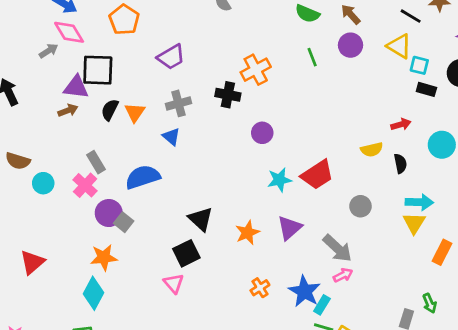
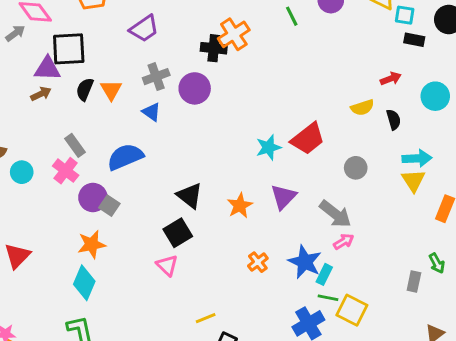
black cross: (228, 95) -> (214, 48), moved
purple circle: (262, 133) -> (195, 88), moved, size x1.4

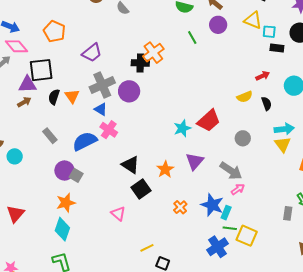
gray cross: (156, 77) -> (102, 85), size x1.4
pink cross: (66, 171) -> (109, 130), moved
black square: (178, 233) -> (141, 189), moved

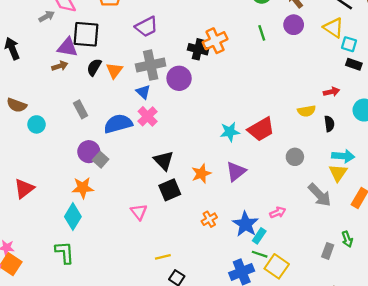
gray arrow: (231, 171) -> (320, 195), moved

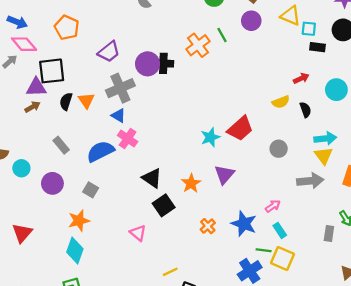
orange cross: (215, 41) -> (198, 45), moved
purple circle: (179, 78) -> (148, 64), moved
purple circle: (89, 152) -> (52, 183), moved
gray arrow: (320, 195) -> (310, 181), turned -40
cyan rectangle: (259, 236) -> (280, 230), moved, turned -56

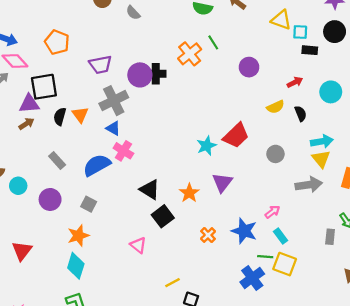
purple circle: (251, 21) -> (249, 67), moved
purple trapezoid: (109, 52) -> (100, 65), turned 30

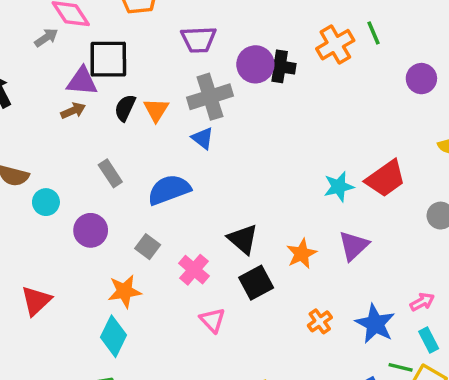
pink cross: (123, 151) -> (194, 270), moved

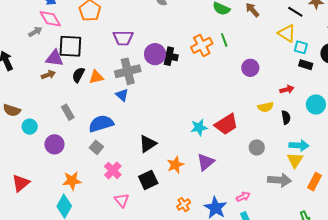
orange triangle: (156, 110) -> (96, 77), turned 42
black triangle: (243, 239) -> (148, 144), moved, turned 42
gray square: (148, 247) -> (96, 147), moved

